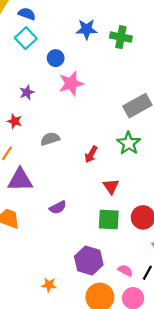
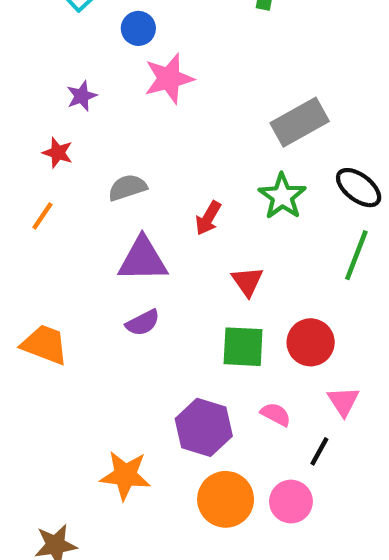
purple triangle: (20, 180) -> (143, 260), moved
pink semicircle: (125, 270) -> (276, 414), moved
orange star: (49, 285) -> (125, 475), size x1.6

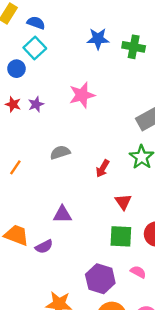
blue circle: (138, 28) -> (16, 69), moved
red star: (58, 153) -> (13, 104), moved
purple triangle: (143, 260) -> (62, 214), moved, size x0.7
purple semicircle: (143, 323) -> (44, 247), moved

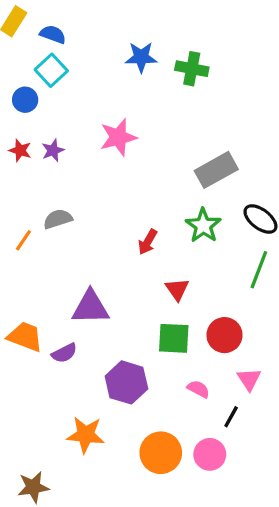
gray semicircle: (60, 152) -> (58, 219), moved
purple triangle: (62, 214) -> (90, 307), size x1.4
purple hexagon: (100, 279) -> (126, 382), moved

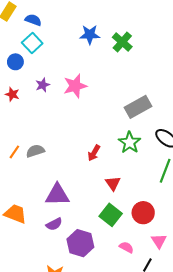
green cross: (192, 69) -> (122, 42), turned 30
purple star: (53, 150) -> (43, 85), moved
gray semicircle: (58, 219) -> (35, 151), moved
green square: (174, 338) -> (111, 215), turned 35
purple semicircle: (64, 353) -> (54, 224), moved

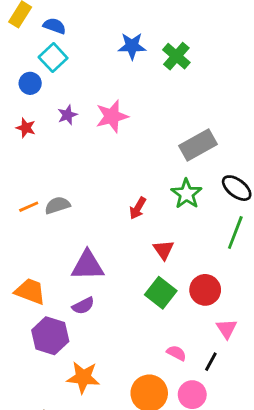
orange line: (14, 152) -> (29, 207), turned 32
purple hexagon: (80, 243) -> (50, 336), moved
pink semicircle: (126, 247) -> (176, 353), moved

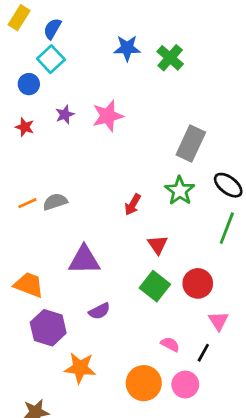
blue semicircle: (55, 26) -> (52, 29), turned -80
gray rectangle: (198, 145) -> (191, 144), turned -36
purple semicircle: (83, 306) -> (99, 311), moved

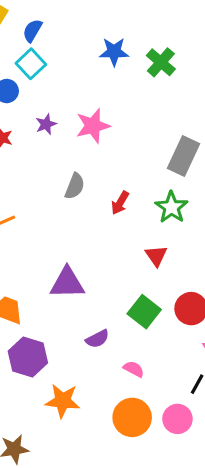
gray semicircle: (55, 202) -> (75, 186), moved, turned 130
red arrow: (133, 205) -> (120, 203), moved
red triangle: (158, 245) -> (156, 256), moved
purple semicircle: (99, 311) -> (97, 339), moved
pink semicircle: (170, 344) -> (134, 369), moved

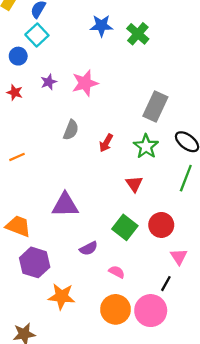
pink circle: (177, 419) -> (151, 311), size x1.4

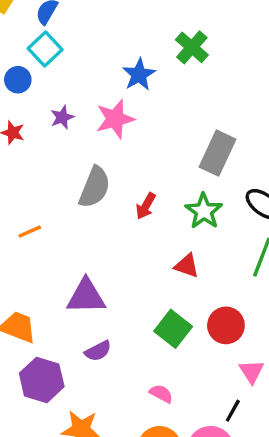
blue star: (101, 26) -> (139, 75), moved, turned -30
gray semicircle: (71, 130) -> (95, 187), size x1.4
orange line: (17, 157) -> (30, 232), moved
red triangle: (134, 184) -> (187, 266), turned -36
purple semicircle: (89, 248) -> (98, 351), moved

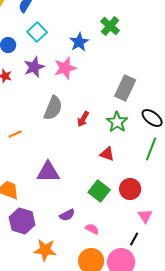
cyan square: (45, 49) -> (37, 32), moved
purple star: (62, 117) -> (34, 67), size x1.5
purple semicircle: (98, 351) -> (67, 215), moved

